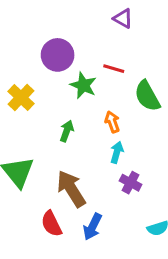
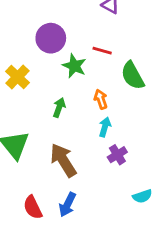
purple cross: (130, 183) -> (117, 155), turned 30
red semicircle: (51, 224) -> (33, 207), moved
blue arrow: (92, 227) -> (67, 205), moved

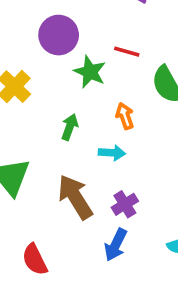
cyan arrow: (105, 127) -> (112, 153), moved, turned 78
purple cross: (117, 155) -> (125, 204), moved
blue arrow: (67, 205) -> (116, 245), moved

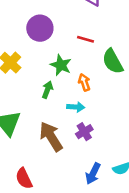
green star: (90, 72) -> (61, 65), moved
purple cross: (125, 204) -> (84, 132), moved
blue arrow: (116, 245) -> (93, 174), moved

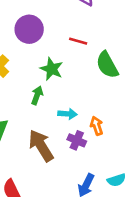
orange arrow: (84, 82) -> (97, 126), moved
purple cross: (84, 132) -> (77, 140), turned -35

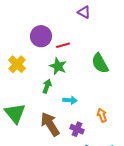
red line: (78, 41) -> (63, 45), moved, turned -32
orange arrow: (97, 126) -> (102, 115), moved
purple cross: (77, 140) -> (77, 129), moved

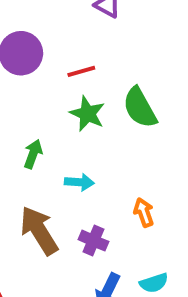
red line: (63, 45) -> (81, 71), moved
green star: (58, 66) -> (87, 114), moved

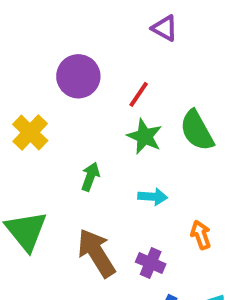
red line: (81, 71) -> (139, 94), turned -40
cyan arrow: (79, 182) -> (153, 197), moved

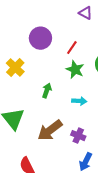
brown arrow: (96, 253) -> (50, 130), turned -95

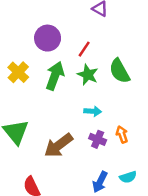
green arrow: (47, 91) -> (55, 76), moved, size x1.6
purple cross: (78, 136) -> (98, 139), moved

